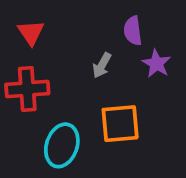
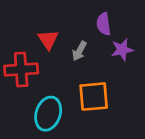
red triangle: (31, 33) -> (48, 40), moved
purple star: (156, 64) -> (122, 50), turned 30

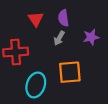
purple semicircle: (104, 24) -> (63, 18), moved
red triangle: (48, 40) -> (36, 19), moved

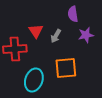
purple semicircle: (63, 18) -> (73, 14), moved
red triangle: (36, 19) -> (36, 31), moved

